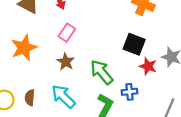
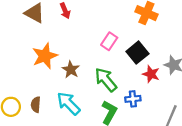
pink rectangle: (67, 33) -> (109, 41), moved
black square: (134, 44) -> (137, 53), turned 30
orange star: (24, 48) -> (45, 56), moved

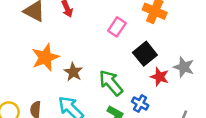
pink rectangle: (109, 41) -> (117, 27), moved
blue cross: (133, 99) -> (140, 104), turned 35

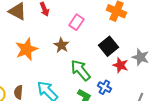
pink rectangle: (117, 27) -> (76, 22), moved
brown star: (73, 72) -> (61, 45), moved

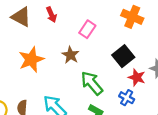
blue cross: (104, 87) -> (127, 98), moved

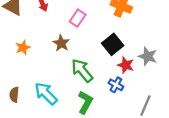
orange star: (31, 59) -> (23, 48), size x0.6

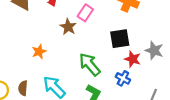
brown star: (61, 43) -> (68, 27), moved
black square: (113, 44) -> (120, 39), turned 30
orange star: (23, 48) -> (39, 52), moved

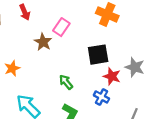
green arrow: (90, 64) -> (66, 82), size x0.6

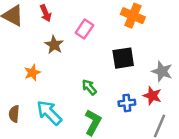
brown star: (43, 42) -> (54, 45), moved
red star: (112, 76) -> (152, 96), moved
blue cross: (102, 97) -> (127, 103), turned -35

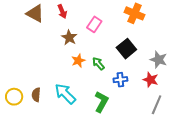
black square: (123, 58) -> (126, 49), turned -30
orange star: (32, 73) -> (78, 61), moved
green arrow: (89, 87) -> (98, 64), moved
blue cross: (127, 103) -> (120, 80), moved

